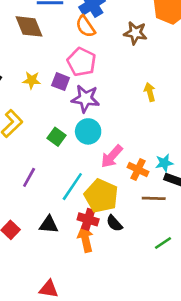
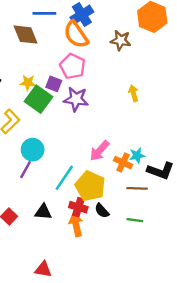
orange semicircle: (85, 26) -> (76, 35), size x1.4
cyan circle: (88, 131) -> (33, 150), moved
green square: (57, 137) -> (38, 99), moved, size x1.6
cyan star: (164, 163) -> (137, 155), moved
green line: (163, 243) -> (135, 220), moved, turned 42

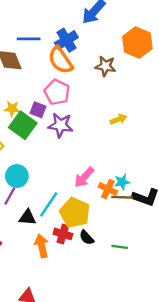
yellow arrow: (134, 93) -> (118, 119), turned 84
brown line: (137, 188) -> (122, 197), moved
black triangle: (43, 212) -> (27, 217), moved
orange arrow: (76, 225) -> (42, 246), moved

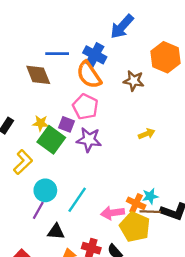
blue cross: (66, 40) -> (95, 55), turned -30
pink arrow: (84, 177) -> (112, 213), moved, turned 40
cyan line: (49, 204) -> (77, 200), moved
yellow pentagon: (75, 213) -> (135, 227), moved

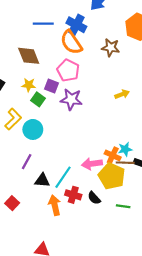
brown diamond: (38, 75) -> (29, 56), moved
green square: (51, 140) -> (38, 99), size x0.6
cyan circle: (45, 190) -> (33, 129), moved
cyan line: (77, 200) -> (63, 177), moved

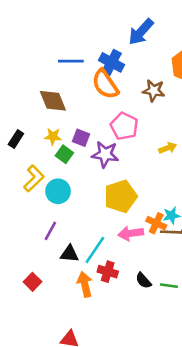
pink pentagon: (68, 70) -> (124, 126), moved
yellow pentagon: (112, 176) -> (120, 196), moved, turned 30
black semicircle: (94, 198) -> (143, 281), moved

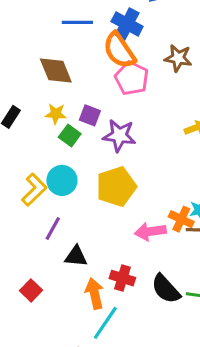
pink pentagon: (124, 126) -> (132, 78), moved
yellow L-shape: (34, 179) -> (34, 190), moved
yellow pentagon: (120, 196) -> (116, 187), moved
cyan line: (95, 250) -> (105, 323), moved
black semicircle: (143, 281) -> (166, 289), size x1.5

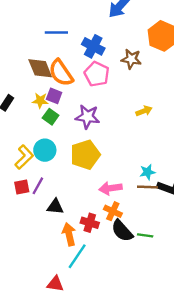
blue cross: (127, 24) -> (93, 46), moved
orange semicircle: (119, 50) -> (61, 73), moved
purple square: (90, 115) -> (54, 96), moved
orange cross: (181, 219) -> (113, 211), moved
red square: (31, 290) -> (22, 187), moved, turned 35

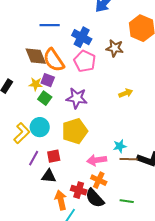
cyan star: (147, 172) -> (120, 146), moved
red square: (22, 187) -> (54, 156), moved
black semicircle: (122, 231) -> (95, 198), moved

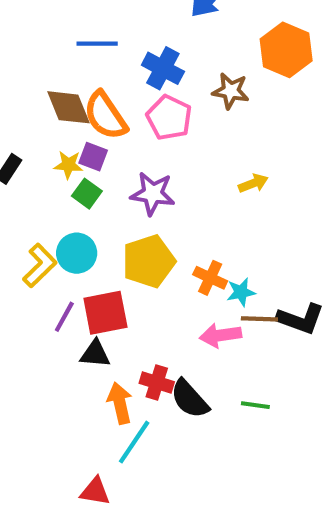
red square: (54, 156) -> (105, 313), size x1.6
pink arrow: (97, 160) -> (220, 335), moved
orange cross: (99, 180) -> (210, 278), moved

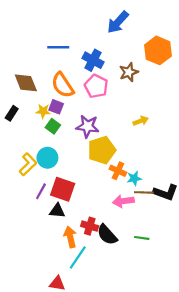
brown star: (231, 91) -> (129, 72), turned -30
brown diamond: (68, 107) -> (26, 83), moved
yellow pentagon: (149, 261) -> (102, 150), moved
red square: (105, 313) -> (63, 189), turned 30

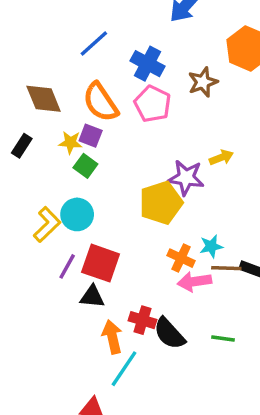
blue line: (58, 47) -> (94, 44), turned -42
purple star: (88, 126) -> (186, 178), moved
orange cross: (118, 171) -> (181, 258), moved

